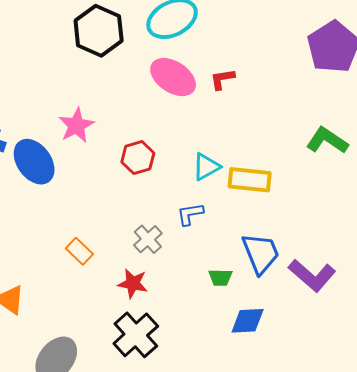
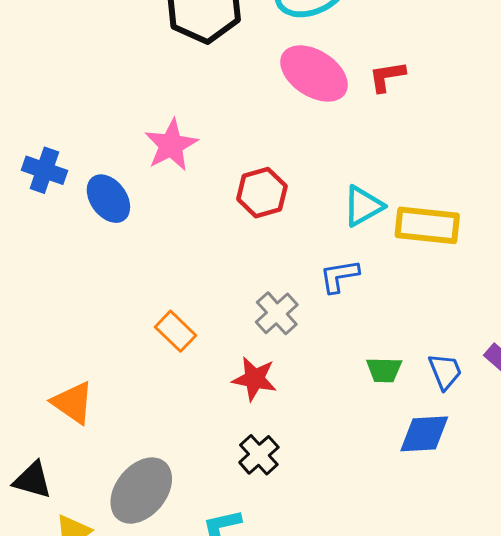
blue ellipse: (34, 162) -> (108, 199), size x0.7
blue trapezoid: (261, 253) -> (445, 371), moved, size x0.6
black cross: (136, 335) -> (259, 455), size x0.6

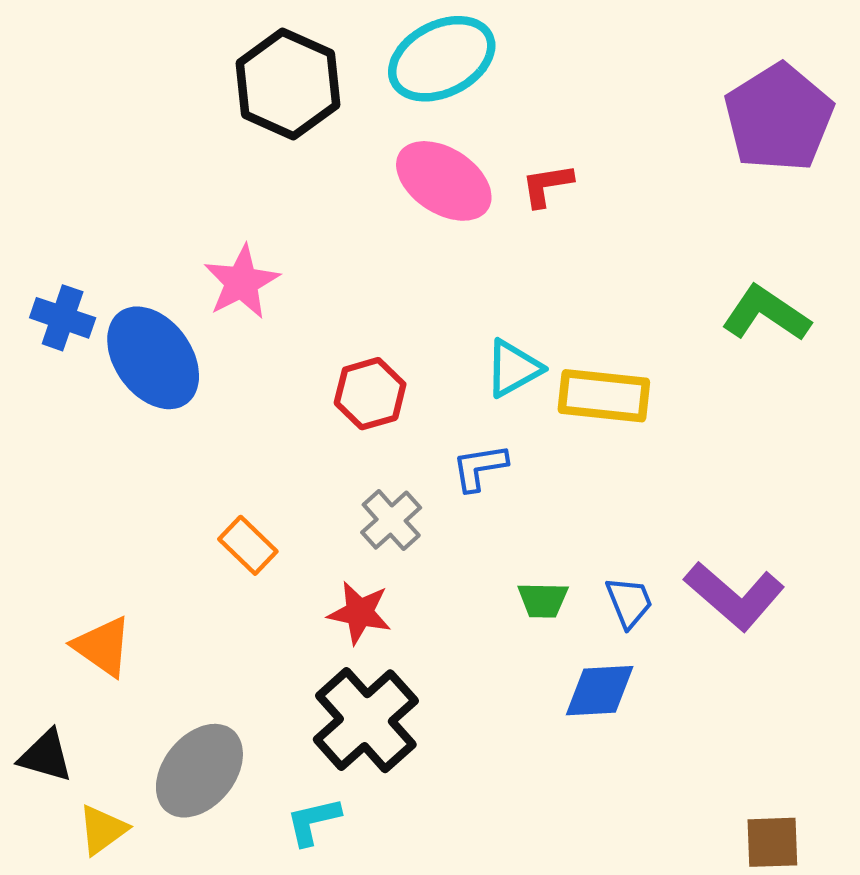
red hexagon: (262, 193) -> (370, 394), moved
blue ellipse: (108, 199) -> (153, 358), size x1.5
black cross: (259, 455) -> (366, 720), size x1.8

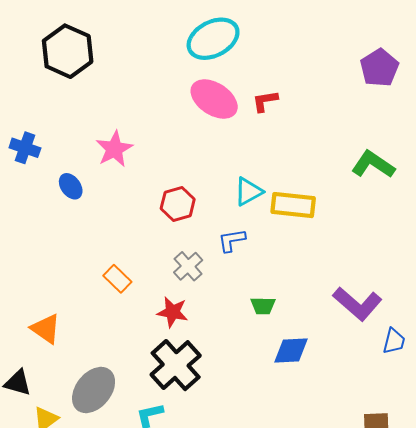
black hexagon: (288, 84) -> (68, 51), moved
purple pentagon: (779, 118) -> (379, 68), size x0.7
blue cross: (63, 318) -> (25, 148), moved
blue ellipse: (153, 358) -> (71, 186), size x0.5
blue trapezoid: (629, 602) -> (394, 341), moved, turned 36

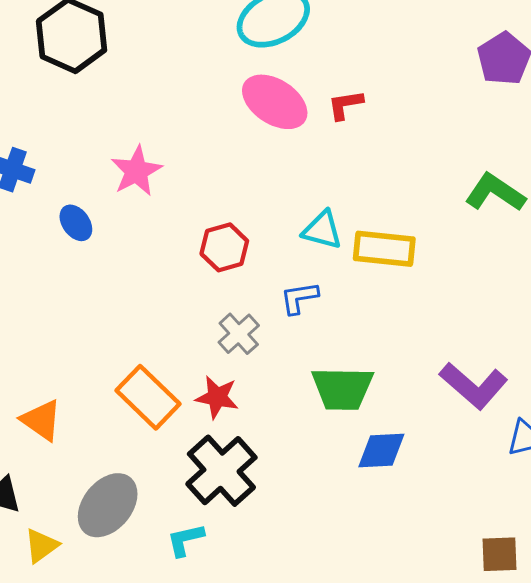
cyan triangle: (248, 191) -> (322, 230), turned 44
orange rectangle: (117, 279) -> (148, 397), moved, size x1.6
green trapezoid: (263, 306) -> (342, 389), size x1.8

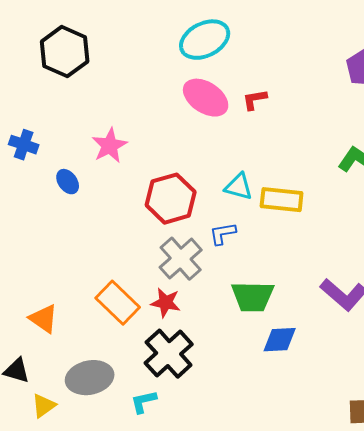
red hexagon: (224, 247) -> (171, 199), size x1.5
gray cross: (239, 334) -> (181, 259), size x1.5
gray ellipse: (108, 505) -> (90, 378), turned 39

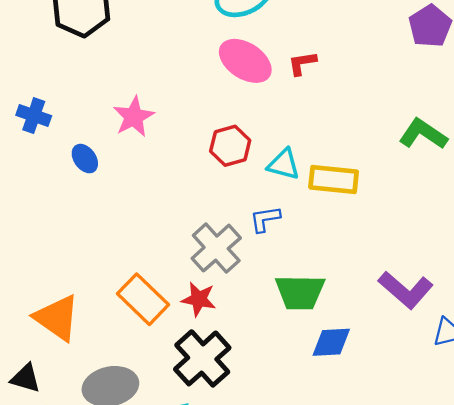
red hexagon: (171, 199) -> (230, 146), moved, size x0.7
orange triangle: (44, 319) -> (57, 318), size x1.4

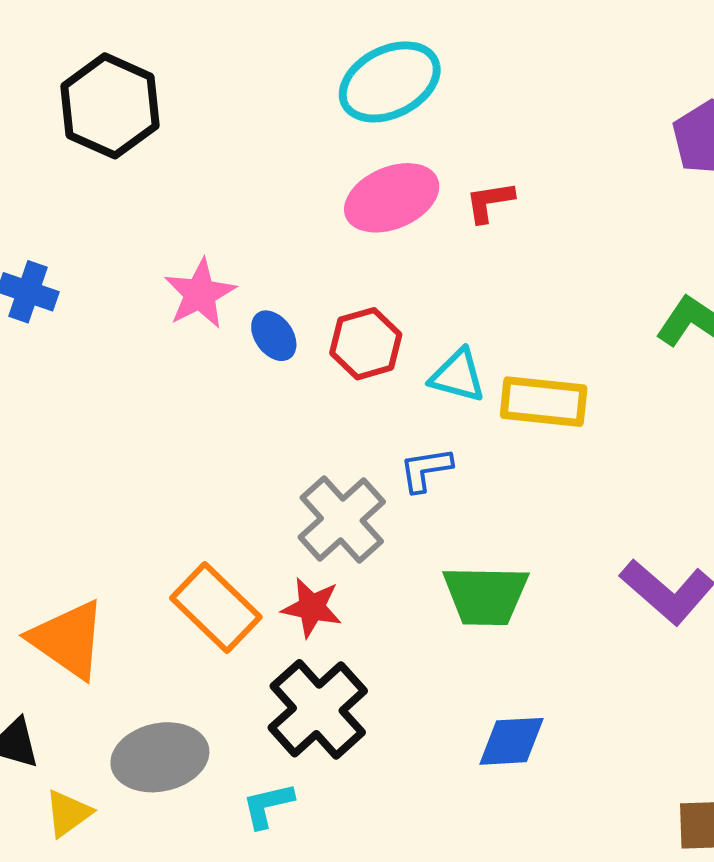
pink ellipse: (245, 61) -> (392, 198), turned -56
blue ellipse: (85, 159) -> (274, 336), moved
blue diamond: (331, 342) -> (512, 741), moved

